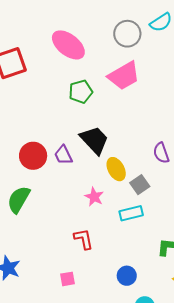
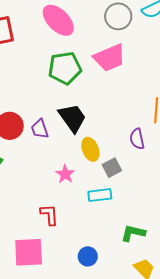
green pentagon: (81, 92) -> (65, 68), size x1.4
pink square: (68, 279) -> (29, 252), size x2.0

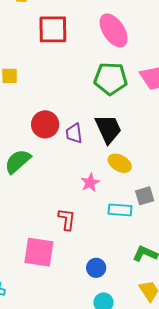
yellow ellipse: (90, 149) -> (120, 163), turned -50
gray square: (112, 168) -> (145, 196), moved

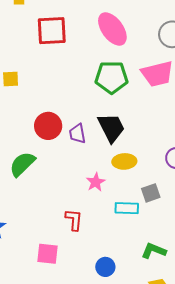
yellow ellipse: (120, 163) -> (124, 161), turned -30
pink square: (39, 252) -> (48, 254), size x0.7

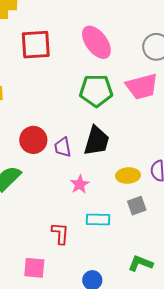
black trapezoid: (111, 128) -> (97, 141), turned 44
yellow ellipse: (124, 161) -> (128, 176), moved
pink star: (96, 182) -> (80, 184), moved
cyan rectangle: (127, 208) -> (98, 219), moved

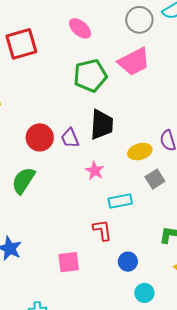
pink ellipse: (96, 42) -> (80, 28), size x0.7
red L-shape: (60, 233) -> (102, 230), moved

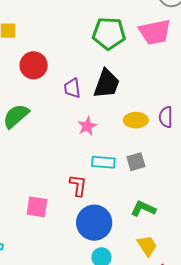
red circle: (40, 137) -> (34, 65), moved
gray square: (155, 179) -> (136, 162), moved
blue circle: (128, 262) -> (94, 223), size x1.8

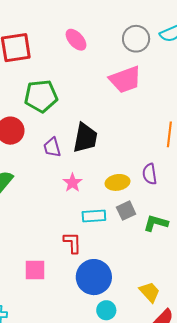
green pentagon: (109, 33) -> (41, 96), moved
purple semicircle: (166, 117) -> (150, 174), moved
yellow ellipse: (136, 120) -> (118, 182), moved
green L-shape: (143, 209) -> (156, 223), moved

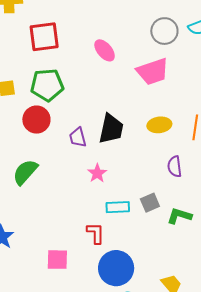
pink ellipse: (76, 40) -> (105, 50), moved
green pentagon: (41, 96) -> (47, 85), moved
yellow ellipse: (118, 182) -> (159, 125), moved

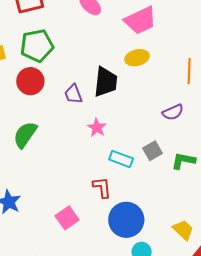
yellow ellipse: (159, 125) -> (137, 58), moved
purple semicircle: (175, 167) -> (173, 112), turned -100
cyan rectangle: (118, 207) -> (121, 159), turned 30
pink square: (57, 260) -> (67, 218), turned -30

